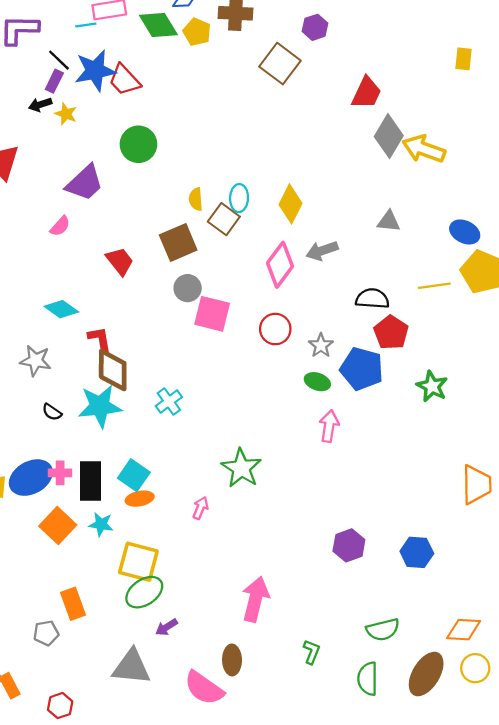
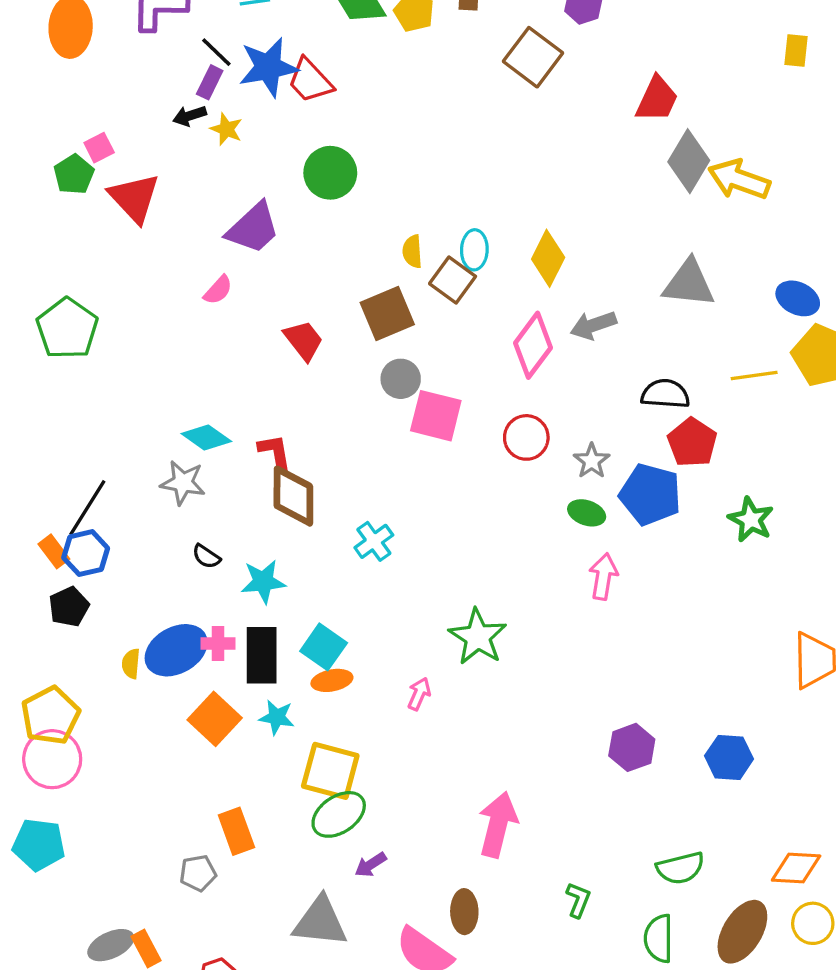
gray triangle: (389, 221) -> (689, 283), size x1.6
cyan diamond: (61, 309) -> (206, 437), moved
cyan star: (100, 406) -> (263, 582), moved, size x0.7

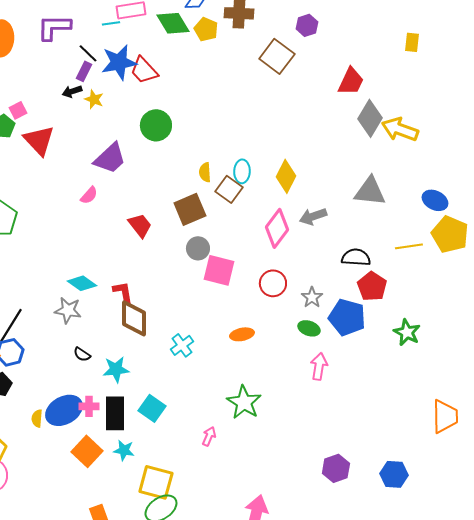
yellow rectangle: (796, 50) -> (412, 42), moved
orange ellipse: (332, 680) -> (242, 334), moved

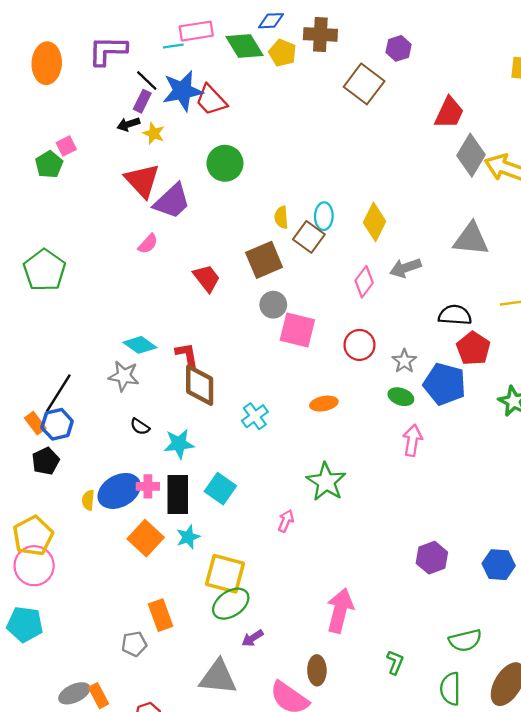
red triangle: (39, 140) -> (142, 181), moved
pink diamond: (277, 228) -> (364, 282), size x0.7
cyan star: (124, 450) -> (188, 537), turned -30

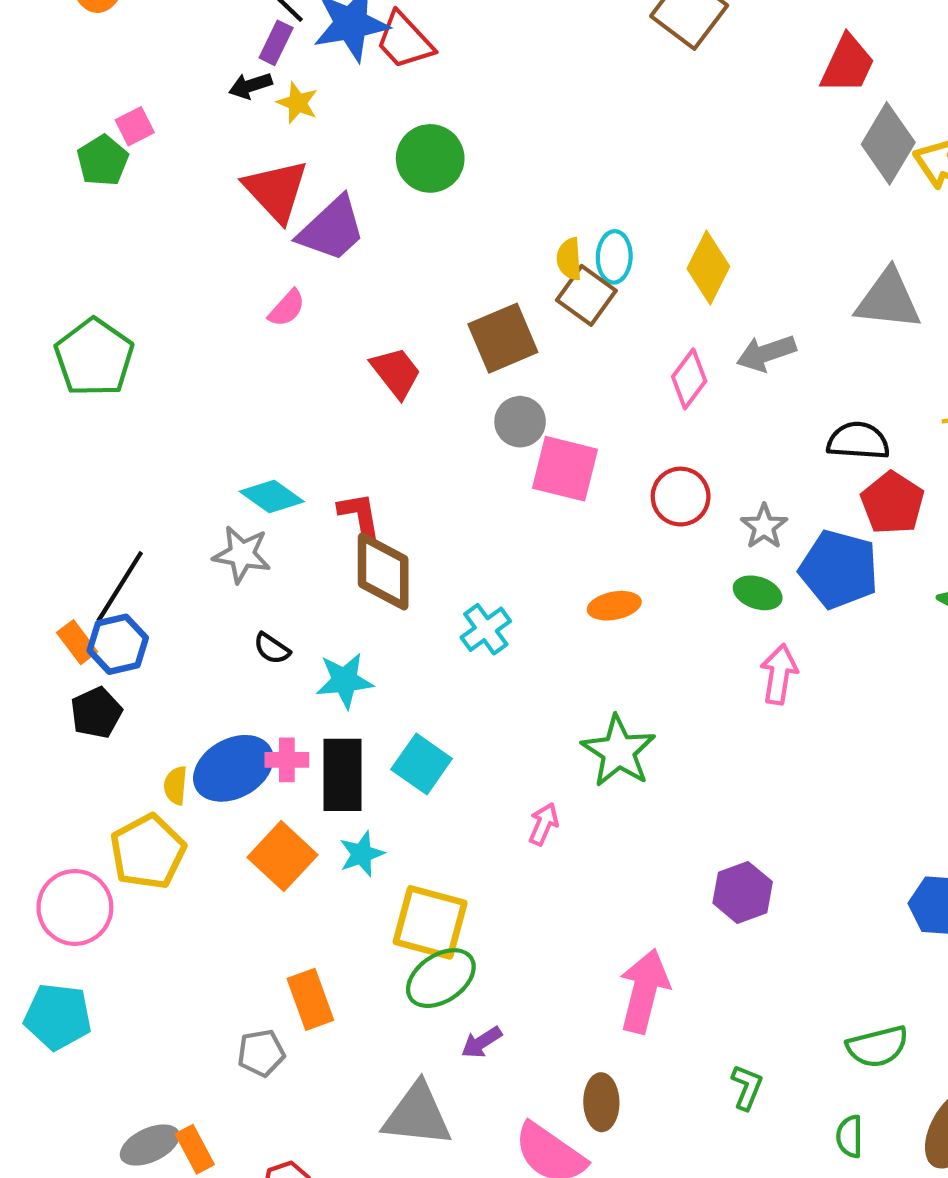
yellow semicircle: (281, 217) -> (569, 259), moved
yellow pentagon: (33, 536) -> (148, 852), moved
purple hexagon: (432, 558) -> (743, 892), moved
green semicircle: (450, 689) -> (850, 1136), size x0.7

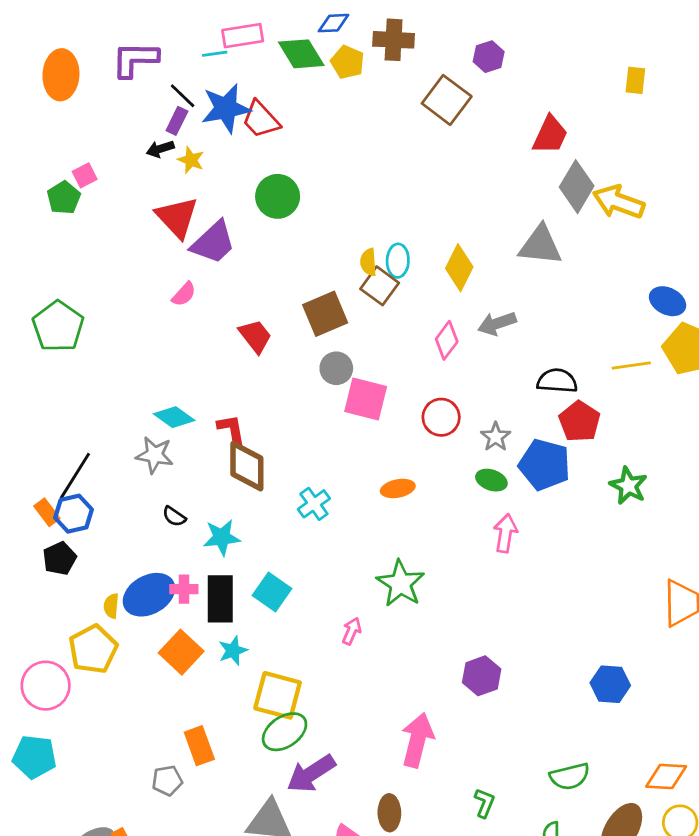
gray triangle: (888, 300) -> (540, 245), moved
purple arrow: (482, 1042) -> (311, 774), size x1.8

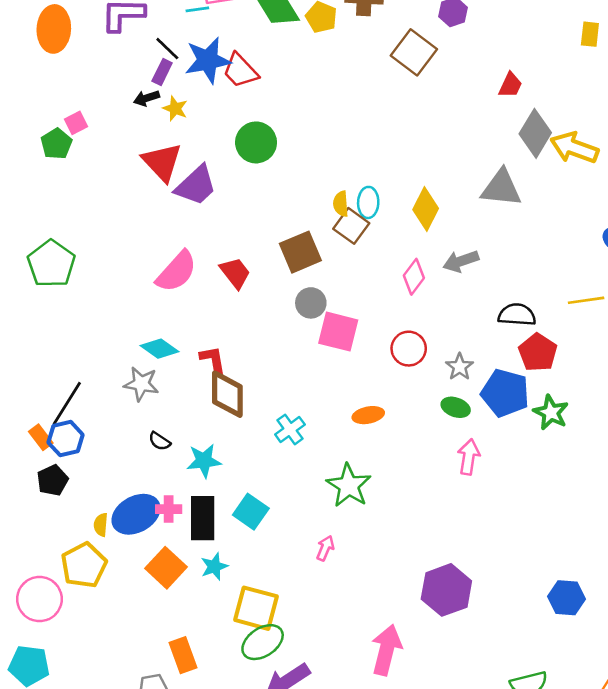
red trapezoid: (550, 135) -> (510, 85), size x0.7
pink semicircle: (184, 294) -> (176, 272), moved, size x1.8
green star: (628, 486) -> (551, 412), moved
green star: (401, 584) -> (349, 486), moved
purple hexagon: (482, 676) -> (446, 590), size x1.4

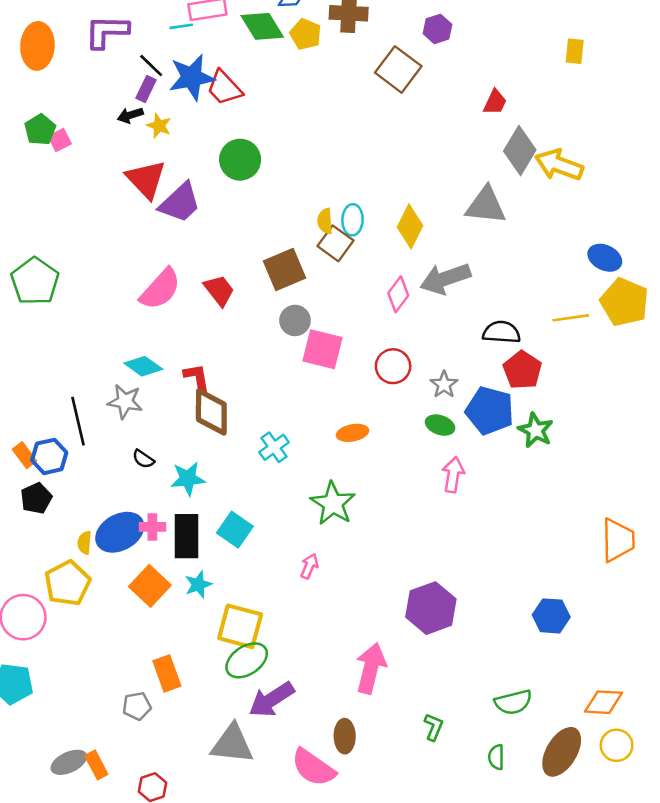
green pentagon: (56, 144) -> (40, 130), moved
gray arrow: (461, 261) -> (445, 279), size x1.4
black line: (67, 403) -> (78, 421), moved, turned -45

